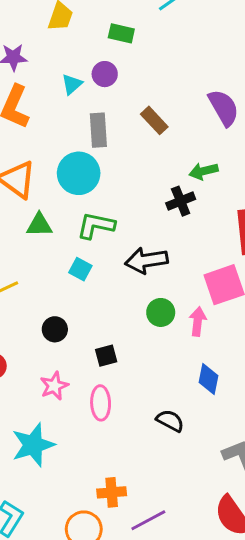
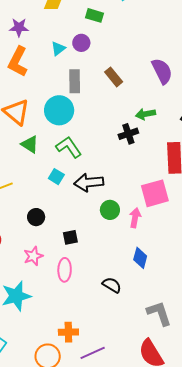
green triangle: (39, 225) -> (30, 144), turned 30
green L-shape: (96, 226) -> (69, 147), turned 40
black arrow: (146, 260) -> (89, 182), moved

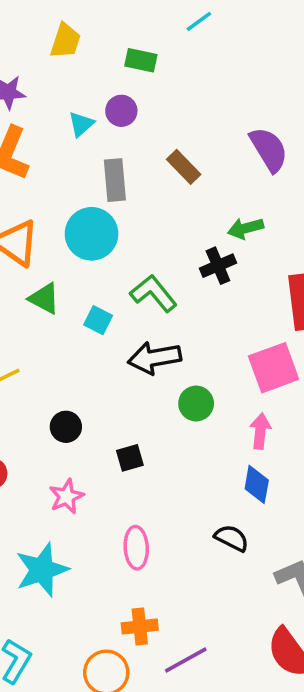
green L-shape: (69, 147) -> (154, 293), moved
cyan square: (56, 177) -> (98, 320), moved
pink arrow: (135, 218) -> (260, 431), moved
pink ellipse: (65, 270) -> (136, 548), moved
black semicircle: (112, 285) -> (232, 538), moved

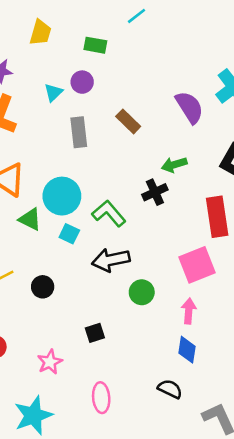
cyan circle: (92, 234) -> (62, 196), moved
black circle: (66, 427) -> (43, 287), moved

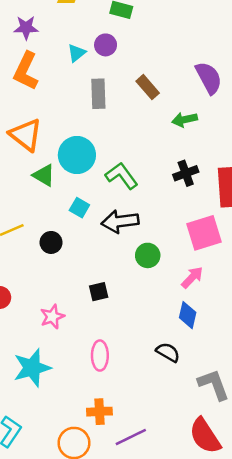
green arrow: (174, 165) -> (185, 120), moved
black cross: (155, 192) -> (186, 173), moved
cyan square: (69, 234) -> (79, 208), moved
pink arrow: (189, 311) -> (192, 277), turned 35

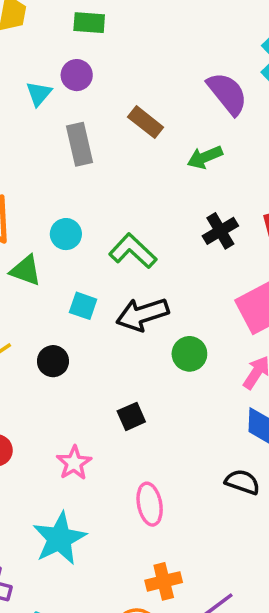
cyan circle: (77, 155) -> (66, 234), size x0.6

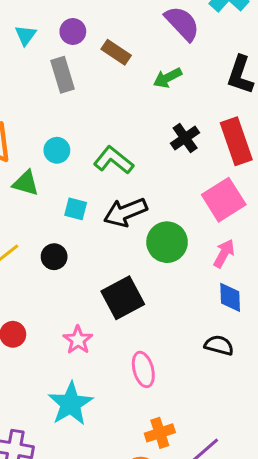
purple circle: (77, 75) -> (73, 31), moved
green circle: (189, 354) -> (167, 242), size x1.4
black square: (131, 416) -> (123, 298), size x1.8

